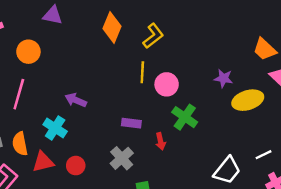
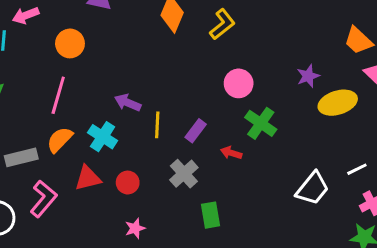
yellow line: (142, 72) -> (157, 125), moved
purple star: (224, 78) -> (308, 76), turned -30
purple rectangle: (131, 123) -> (196, 131), turned -60
red arrow: (161, 141) -> (231, 153), turned 119
orange semicircle: (20, 144) -> (60, 140), moved, turned 55

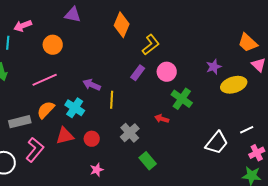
yellow L-shape: (222, 24) -> (151, 45), moved
pink line: (58, 95) -> (45, 80), turned 50
purple rectangle: (196, 131) -> (138, 73), moved
green rectangle: (210, 215) -> (148, 161), turned -30

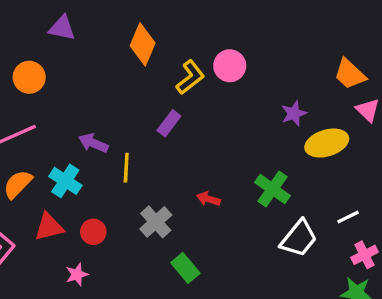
pink circle: (167, 72) -> (230, 66), moved
green cross: (182, 99) -> (272, 189), moved
pink star: (97, 170) -> (77, 275), moved

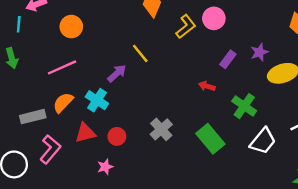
purple rectangle: (169, 123) -> (228, 59), moved
purple arrow: (93, 143) -> (117, 73), turned 114
yellow line: (126, 168) -> (140, 53), moved, turned -42
red arrow: (208, 199) -> (207, 86), moved
green rectangle: (185, 268) -> (210, 139), moved, size x1.4

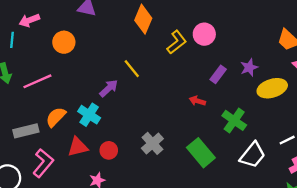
pink line: (62, 67) -> (37, 81), moved

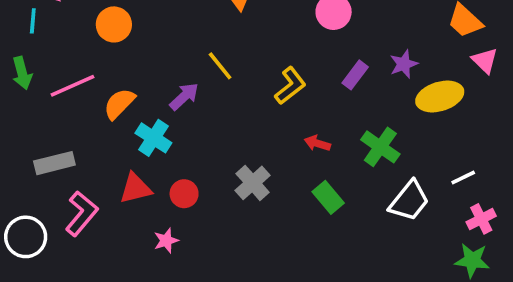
yellow L-shape: (177, 42) -> (290, 86), moved
red arrow: (197, 101) -> (317, 143), moved
orange semicircle: (56, 117) -> (119, 104), moved
green rectangle: (201, 153) -> (328, 197), size x0.7

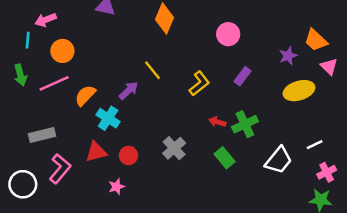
orange circle: (114, 24) -> (62, 51), moved
purple star: (404, 64) -> (288, 56), moved
green cross: (380, 147) -> (245, 124), moved, turned 30

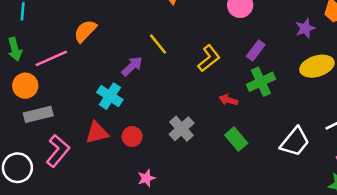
orange circle: (62, 51) -> (25, 86), moved
orange semicircle: (85, 95) -> (85, 31), moved
green cross: (245, 124) -> (261, 82), moved
pink star: (116, 187) -> (146, 178), moved

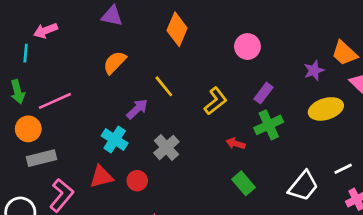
orange semicircle: (85, 31) -> (115, 62), moved
gray cross: (182, 129) -> (166, 147), moved

